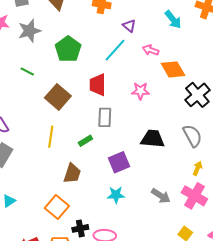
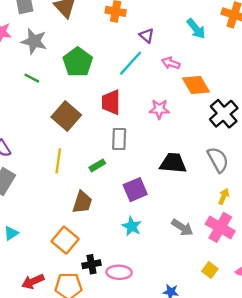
gray star: (29, 31) -> (34, 41), turned 30
green line: (27, 72) -> (32, 78), moved
cyan star: (116, 195) -> (132, 226), turned 30

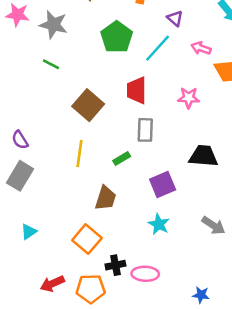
green pentagon: (78, 62) -> (117, 37), moved

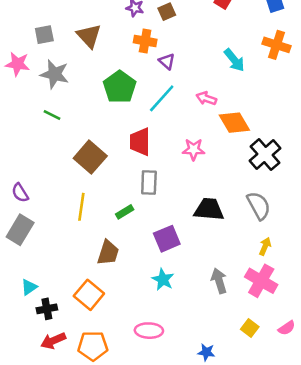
purple triangle: (175, 18) -> (167, 61), moved
gray arrow: (213, 225) -> (219, 281), turned -140
black cross: (115, 265) -> (47, 309), moved

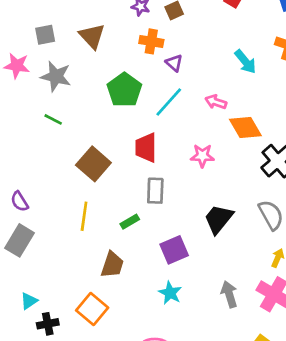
black trapezoid: (209, 209) -> (219, 219), turned -56

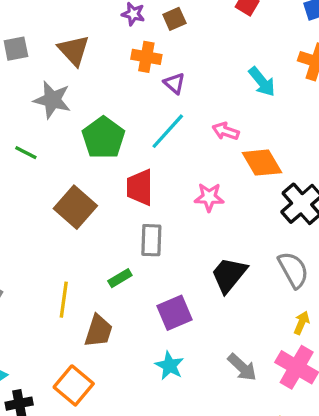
gray star: (56, 76) -> (52, 100), moved
green pentagon: (124, 90) -> (103, 138), moved
yellow line: (84, 216) -> (64, 300), moved
gray arrow: (229, 294) -> (242, 367), turned 150

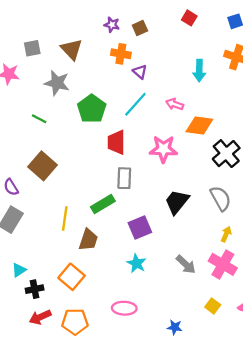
cyan arrow: (262, 82) -> (199, 71), turned 40
orange diamond: (262, 163) -> (199, 126), turned -52
pink star: (209, 197) -> (163, 149), size x1.4
brown square: (75, 207) -> (42, 166), moved
green rectangle: (120, 278) -> (103, 204), size x1.5

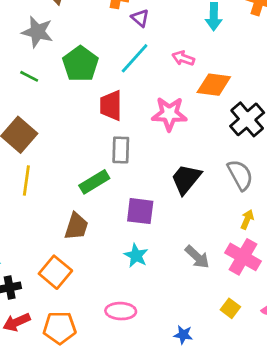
green line: (39, 119) -> (29, 76), moved
yellow line: (65, 219) -> (26, 181), moved
purple square: (140, 227) -> (140, 211), turned 30

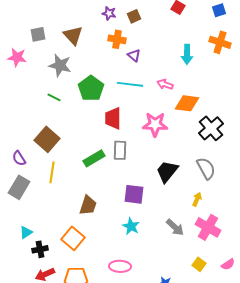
cyan line: (135, 58) -> (130, 84), turned 55
green rectangle: (94, 182) -> (94, 158), moved
yellow arrow: (247, 219) -> (197, 199), moved

